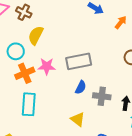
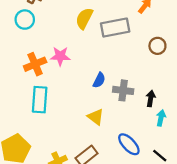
yellow semicircle: (36, 35) -> (84, 18), moved
cyan circle: (16, 51) -> (25, 20), moved
gray rectangle: (79, 61) -> (115, 28), moved

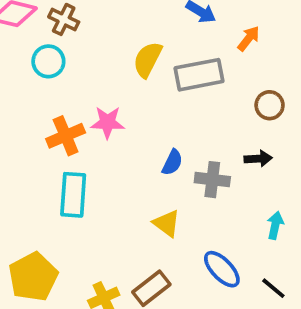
black arrow: (151, 98) -> (258, 159), moved, turned 77

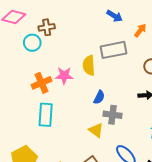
brown cross: (64, 19) -> (47, 27), moved, turned -35
yellow semicircle: (148, 59) -> (89, 65), moved, turned -30
gray cross: (212, 180) -> (113, 115), moved

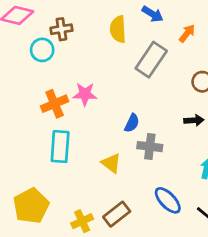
gray rectangle: (114, 50) -> (151, 60), turned -45
yellow semicircle: (89, 65) -> (118, 29), moved
yellow triangle: (96, 130) -> (111, 163), moved

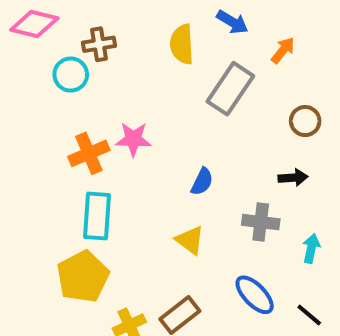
gray cross: (150, 147) -> (261, 222), moved
yellow triangle: (111, 163) -> (190, 240), moved
yellow pentagon: (31, 206) -> (83, 277), moved

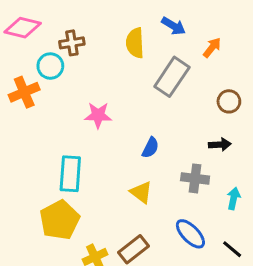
orange cross: (89, 153) -> (24, 92), moved

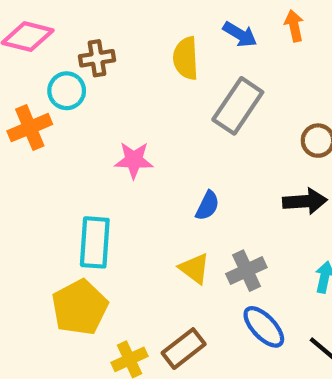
orange arrow: (212, 48) -> (294, 26), moved, turned -50
black arrow: (220, 145) -> (305, 201), size x1.4
gray cross: (195, 178) -> (246, 271), moved, turned -32

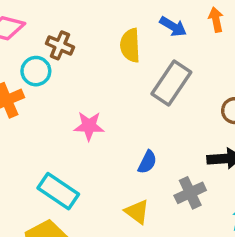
brown cross: (97, 58) -> (60, 45), turned 32
cyan rectangle: (95, 242) -> (58, 191), turned -60
gray cross: (246, 271) -> (190, 193), moved

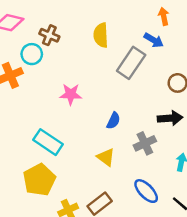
blue arrow: (173, 27) -> (154, 40), moved

